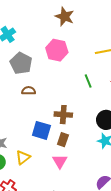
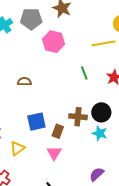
gray pentagon: (21, 63) -> (31, 19), moved, turned -30
brown cross: (63, 115) -> (78, 117), moved
blue square: (41, 130) -> (36, 122), turned -30

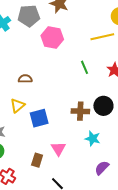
brown rectangle: (58, 131) -> (37, 160), moved
cyan star: (100, 133) -> (93, 139), moved
yellow triangle: (17, 148) -> (17, 106), moved

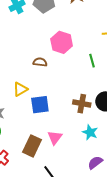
pink hexagon: (52, 37) -> (62, 42), moved
brown semicircle: (25, 79) -> (40, 62), moved
brown rectangle: (37, 160) -> (32, 146), size x1.5

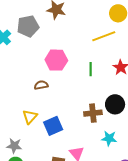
green line: (92, 61) -> (91, 69), turned 32

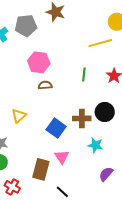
pink hexagon: (56, 60) -> (39, 62), moved
brown semicircle: (41, 85) -> (45, 85), moved
blue square: (53, 126) -> (56, 128), moved, turned -36

